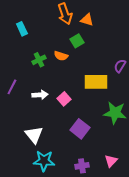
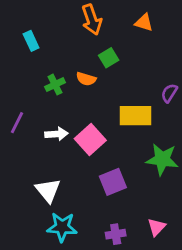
orange triangle: (87, 20) -> (144, 22), moved
pink square: (64, 99) -> (90, 140), size x1.5
purple square: (80, 129) -> (113, 182), turned 30

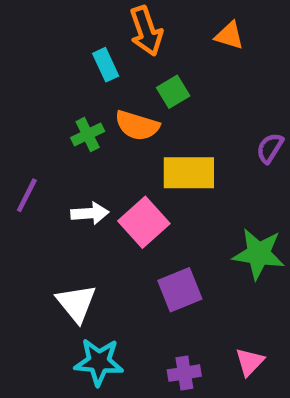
cyan rectangle: (31, 41) -> (106, 65), moved
orange semicircle: (86, 79) -> (137, 125), size x1.4
yellow rectangle: (135, 116) -> (189, 173), moved

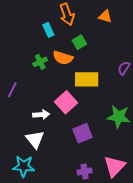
white arrow: (90, 213) -> (41, 115), moved
cyan star: (99, 362) -> (24, 166), moved
pink triangle: (250, 362) -> (115, 166), size x1.6

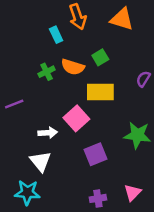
orange triangle: (105, 16) -> (122, 19), size x1.5
green square: (79, 42) -> (100, 57), moved
purple line: (12, 90) -> (14, 104), turned 42
pink triangle: (115, 166) -> (133, 192), size x0.7

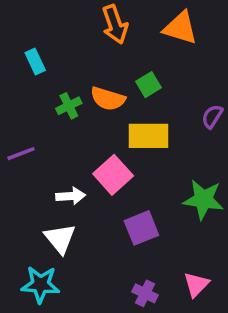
cyan rectangle: (56, 35) -> (35, 62), moved
purple cross: (98, 198) -> (145, 293), turned 35

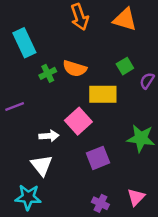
cyan rectangle: (35, 62) -> (24, 43), size x1.6
green square: (148, 85) -> (125, 66), moved

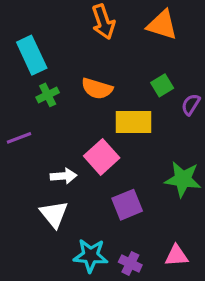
green cross: (48, 73) -> (48, 95), moved
cyan star: (28, 197) -> (91, 256), moved
pink triangle: (136, 197) -> (176, 256), turned 42

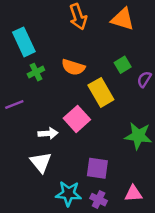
yellow rectangle: (133, 122) -> (101, 92), turned 60
purple square: (127, 205) -> (97, 168), moved, turned 30

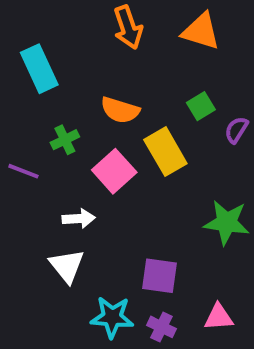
green cross: (36, 72) -> (65, 140), moved
purple line: (14, 105) -> (23, 171), turned 42
pink square: (77, 119) -> (114, 171), moved

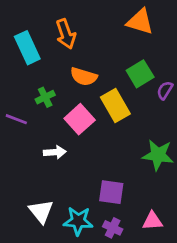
orange arrow: (128, 27) -> (66, 34), moved
green square: (201, 106) -> (140, 74), size x1.4
white triangle: (67, 266) -> (41, 211), moved

